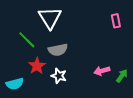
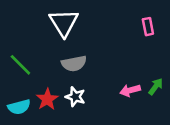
green line: (27, 40) -> (20, 65), moved
red star: (37, 66) -> (47, 99), moved
green arrow: (122, 76) -> (156, 87), moved

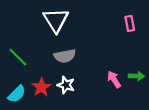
green arrow: (156, 87) -> (136, 76), turned 56
pink arrow: (130, 90) -> (114, 79), turned 72
cyan semicircle: (19, 107) -> (17, 94), turned -30

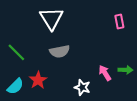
white star: (66, 85) -> (82, 87), moved

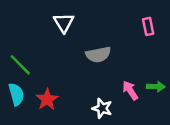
white triangle: (51, 18) -> (64, 23), size x0.7
gray semicircle: (60, 51) -> (98, 55), moved
cyan semicircle: (15, 86) -> (16, 94), moved, turned -60

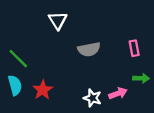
pink rectangle: (148, 26) -> (134, 48), moved
pink arrow: (130, 90) -> (118, 93), moved, turned 102

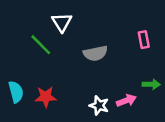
pink rectangle: (134, 48) -> (144, 40), moved
green line: (18, 59) -> (41, 45), moved
red star: (43, 90) -> (46, 97), turned 30

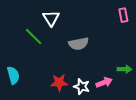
pink rectangle: (144, 40) -> (123, 15), moved
red star: (46, 97) -> (59, 82), moved

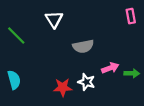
green line: (34, 37) -> (16, 36), moved
pink arrow: (104, 82) -> (110, 68), moved
white star: (82, 87) -> (86, 82), moved

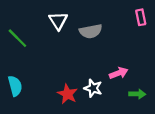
gray semicircle: (83, 46) -> (91, 31), moved
green arrow: (132, 73) -> (137, 94), moved
red star: (63, 87) -> (67, 94), turned 30

